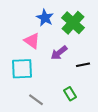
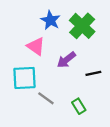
gray line: (36, 100) -> (46, 98), moved

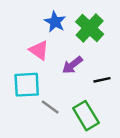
green rectangle: (79, 106) -> (86, 116), size x1.6

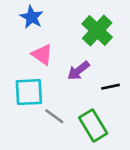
blue star: (55, 22) -> (32, 17), moved

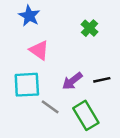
green cross: (97, 31) -> (90, 28), size x0.6
purple arrow: (78, 71) -> (72, 81), moved

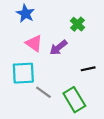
purple arrow: (72, 81) -> (58, 48), moved

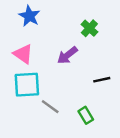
pink triangle: (34, 43) -> (23, 54), moved
green rectangle: (74, 100) -> (86, 115), size x0.6

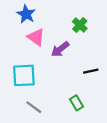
pink triangle: (23, 54) -> (36, 37), moved
gray line: (50, 107) -> (34, 107), moved

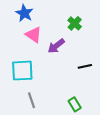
green rectangle: (77, 103) -> (75, 104), moved
gray line: (34, 107) -> (32, 100), turned 35

